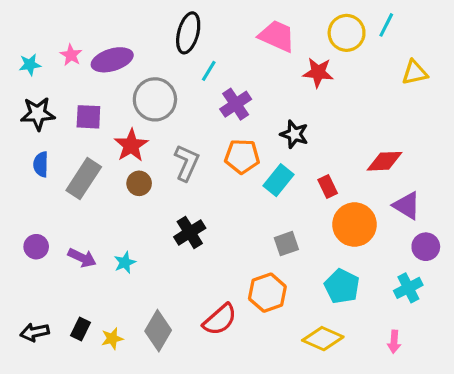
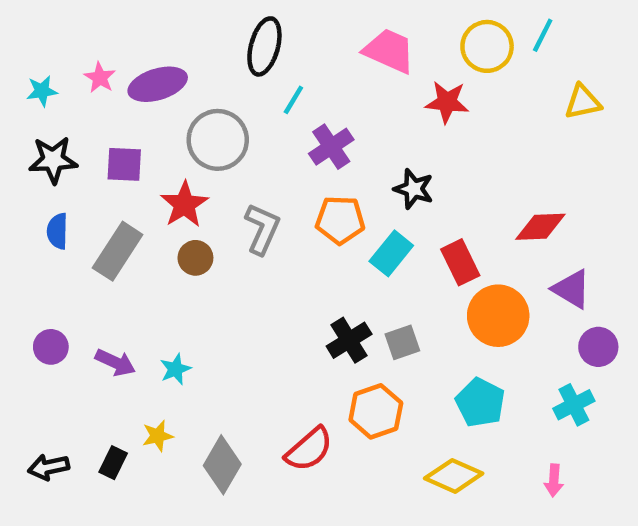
red rectangle: (328, 187) -> (460, 262), size x1.4
black cross: (190, 232) -> (349, 340), moved
yellow star: (112, 339) -> (158, 436), moved

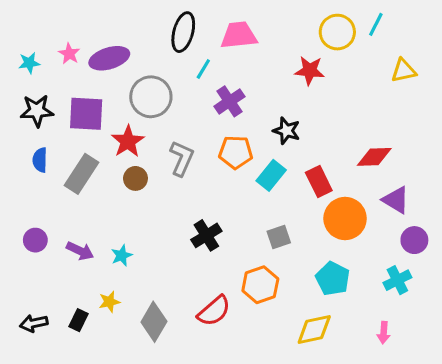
pink trapezoid: (389, 51) -> (239, 35), moved, turned -30
purple square: (124, 164) -> (86, 114), size x1.4
black cross: (349, 340) -> (206, 235), moved
yellow diamond: (454, 476) -> (314, 329), turned -36

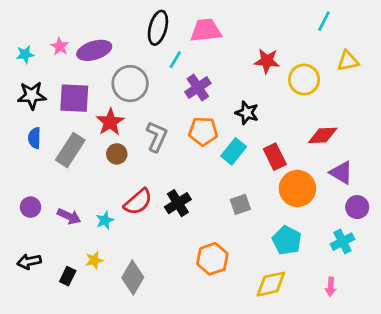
yellow circle: (337, 32) -> (304, 80), moved
orange hexagon: (260, 285) -> (212, 259), moved
red semicircle: (214, 311) -> (138, 202), moved
black arrow: (34, 323) -> (29, 262), moved

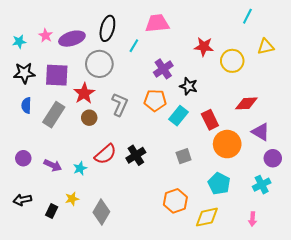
black ellipse: (158, 28) -> (107, 28), moved
purple cross: (198, 88) -> (163, 69), moved
orange hexagon: (212, 259) -> (175, 201), moved

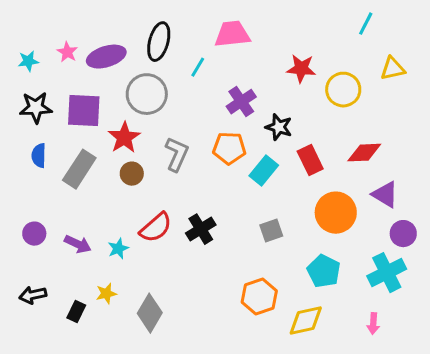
red rectangle: (210, 120) -> (310, 160), moved
cyan cross: (262, 185) -> (387, 273), size x1.4

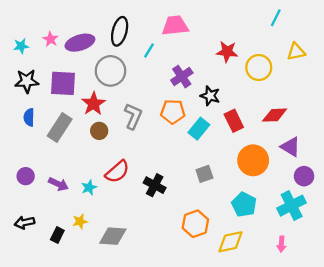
black cross: (201, 229) -> (155, 185), moved, turned -30
gray diamond: (150, 313) -> (113, 236), turned 64

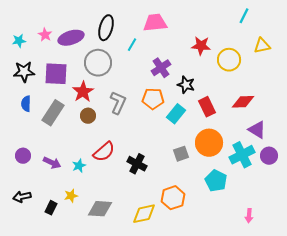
orange circle: (253, 160) -> (209, 143), moved
cyan cross: (292, 206) -> (242, 155), moved
yellow diamond: (230, 242) -> (144, 214), moved

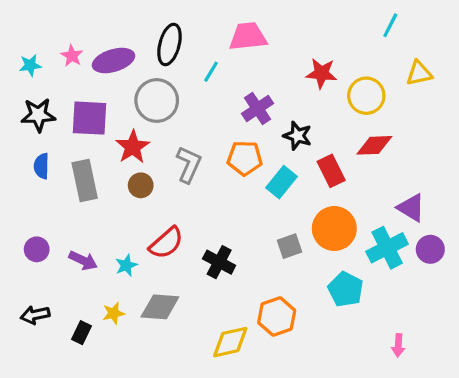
red diamond: (243, 102) -> (374, 145), moved
gray rectangle: (53, 113) -> (85, 181), turned -45
gray diamond: (100, 209) -> (160, 307), moved

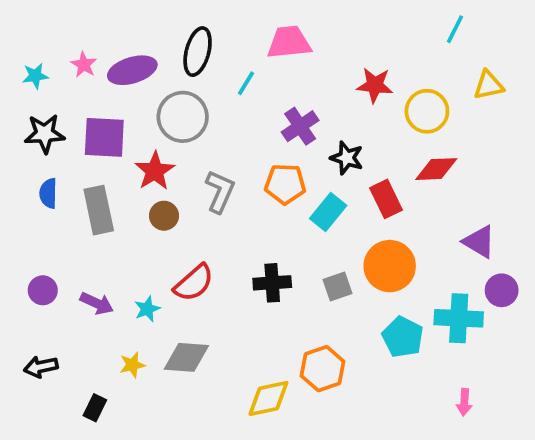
cyan cross: (387, 248) -> (459, 318), moved, turned 30
black cross: (219, 262) -> (272, 283), moved, turned -32
black rectangle: (81, 333) -> (95, 408), moved

